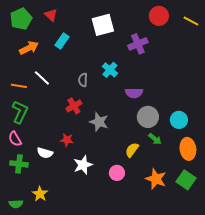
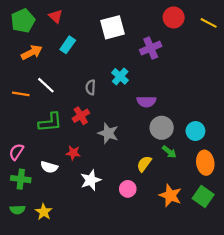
green L-shape: (20, 112) -> (50, 122), moved, turned 60
pink semicircle: (15, 139) -> (16, 152), turned 63
green semicircle: (16, 204) -> (17, 210), moved

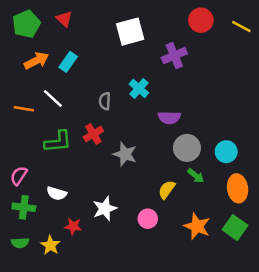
cyan rectangle: (68, 45) -> (68, 62), moved
red star: (73, 153) -> (73, 226), moved

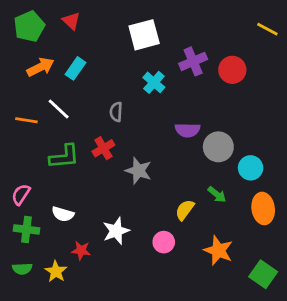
red circle: (201, 20) -> (232, 70), moved
cyan cross: (139, 88) -> (154, 82), moved
gray circle: (187, 148) -> (218, 147), moved
green square: (235, 228) -> (263, 274), moved

